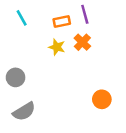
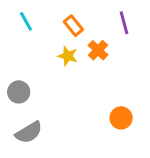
purple line: (85, 14) -> (124, 23), moved
orange rectangle: (62, 22) -> (73, 26), turned 63

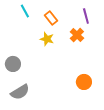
cyan line: (26, 21) -> (25, 11), moved
orange cross: (98, 50) -> (77, 35), moved

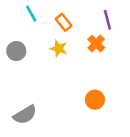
gray circle: (13, 64) -> (16, 51), moved
orange circle: (84, 82) -> (95, 100), moved

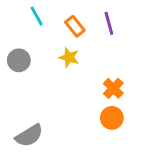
purple line: (107, 20) -> (109, 23), moved
orange cross: (96, 44) -> (113, 88), moved

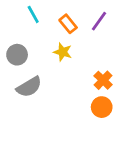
purple line: (109, 23) -> (99, 21), turned 50
gray semicircle: (29, 136) -> (29, 87), moved

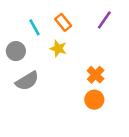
cyan line: (33, 14) -> (35, 27), moved
purple line: (99, 21) -> (104, 20), moved

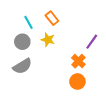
purple line: (104, 20) -> (92, 42), moved
gray circle: (16, 51) -> (22, 42), moved

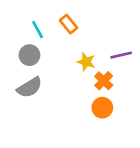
yellow star: (48, 40) -> (86, 62), moved
purple line: (92, 42) -> (121, 55), turned 42

